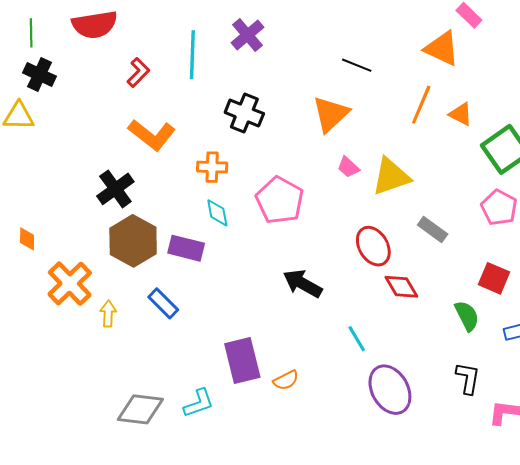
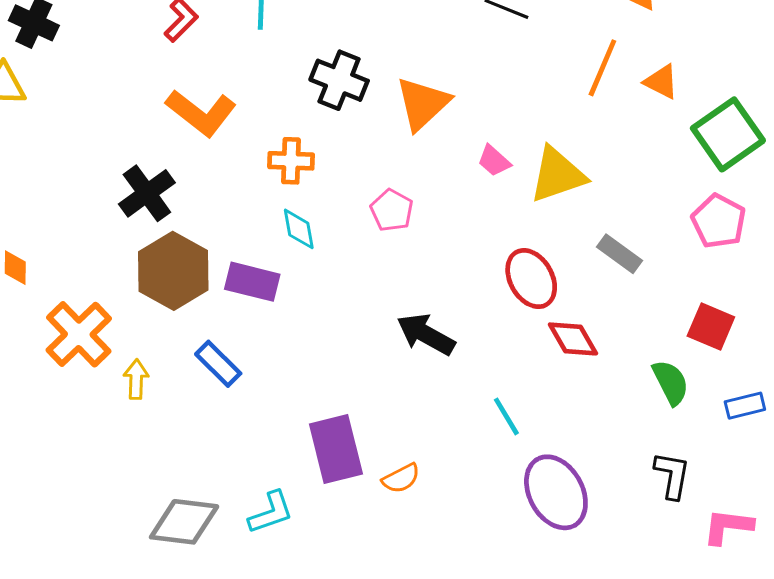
orange triangle: (331, 114) -> (423, 103), moved
pink pentagon: (280, 200) -> (392, 210), size x0.6

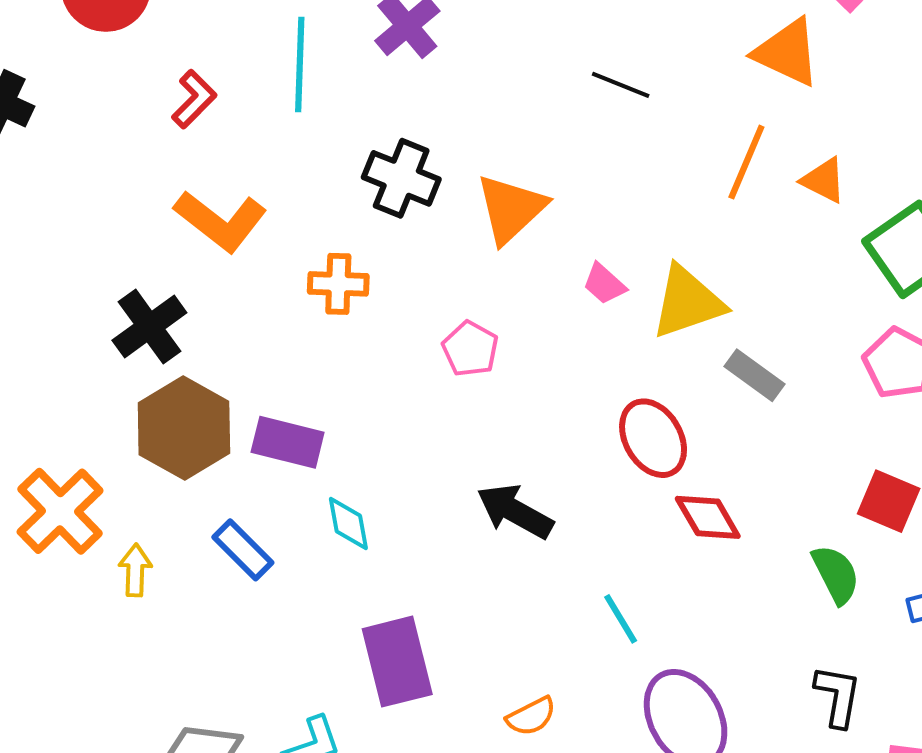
cyan diamond: (299, 229) -> (348, 523), moved
gray rectangle: (619, 254) -> (755, 375), moved
orange semicircle: (401, 478) -> (531, 716), moved

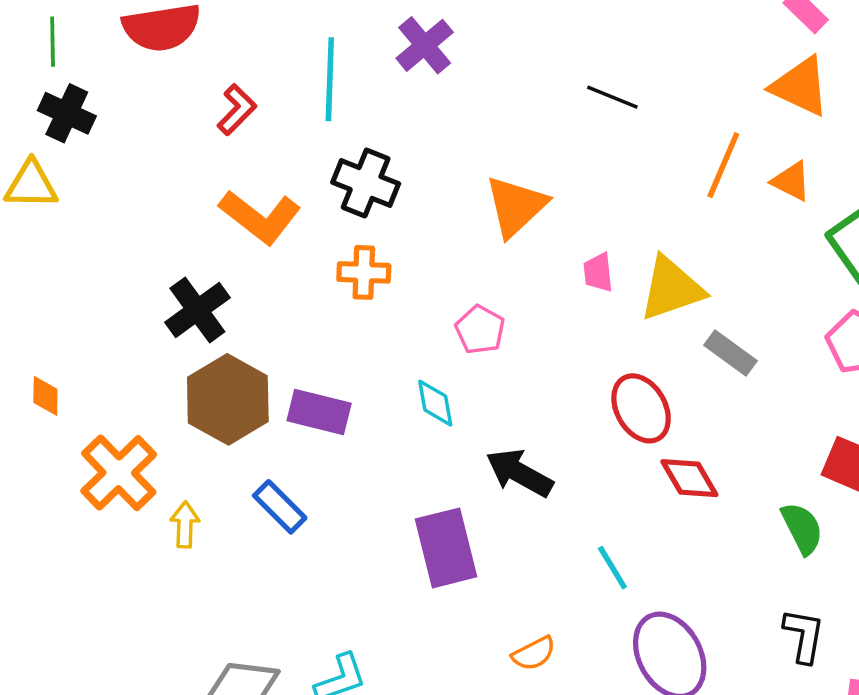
orange triangle: (787, 52) -> (800, 86), moved
black cross: (401, 178) -> (366, 183), moved
pink trapezoid: (604, 284) -> (598, 272), turned 42
cyan diamond: (348, 523) -> (435, 403), moved
purple rectangle: (397, 662) -> (446, 548), moved

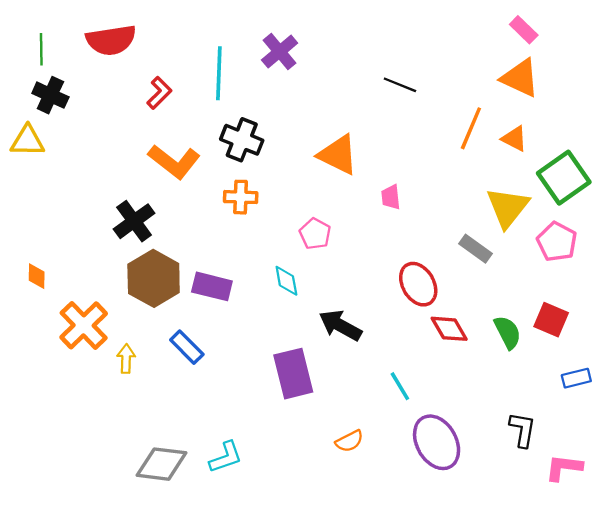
orange triangle: (516, 206) -> (338, 155), turned -51
yellow triangle: (671, 289) -> (508, 207), moved, turned -33
green semicircle: (802, 528) -> (508, 332), moved

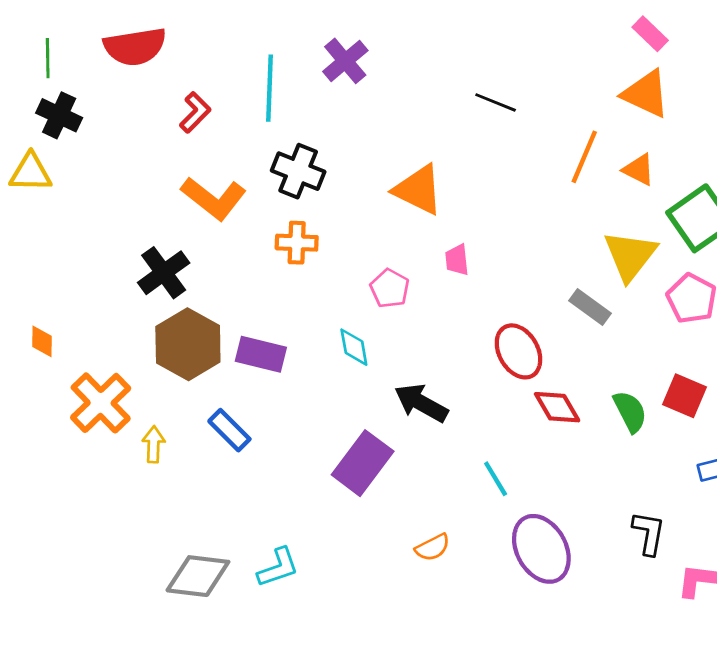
pink trapezoid: (391, 197) -> (457, 260), moved
purple rectangle: (293, 374) -> (363, 463), turned 51

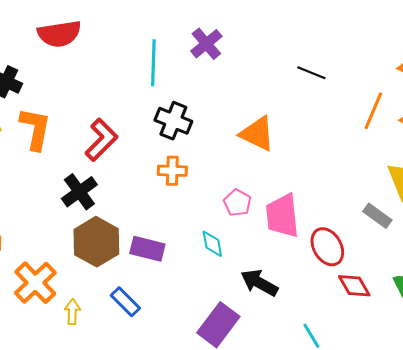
red L-shape: (195, 112) -> (101, 140), moved, size x1.5
orange L-shape: (214, 198) -> (35, 129), moved, turned -117
pink trapezoid: (457, 260) -> (282, 216), moved, size x2.0

